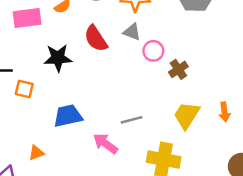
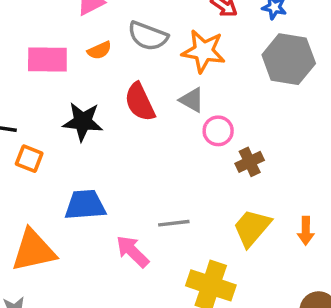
orange triangle: (36, 153) -> (33, 250), size x2.0

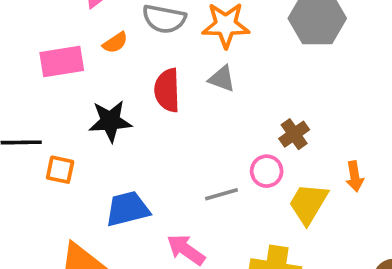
red semicircle: (140, 102) -> (167, 90), turned 33
pink circle: (218, 131) -> (267, 171), moved
gray line: (174, 223) -> (221, 194), moved
orange arrow: (306, 231) -> (355, 176), moved

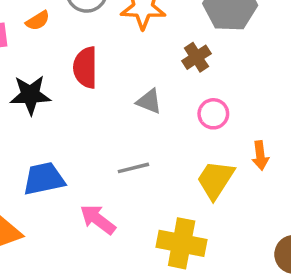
gray triangle: (222, 79) -> (149, 101), moved
brown cross: (294, 134) -> (196, 57), moved
pink circle: (267, 171) -> (213, 114), moved

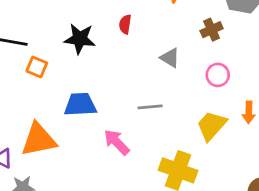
red semicircle: (85, 67) -> (125, 24), size x0.6

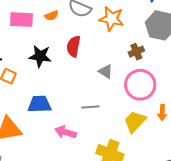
red semicircle: (125, 24) -> (74, 46), size x1.5
pink circle: (218, 75) -> (140, 85), size x1.8
pink arrow: (117, 142) -> (66, 132), turned -30

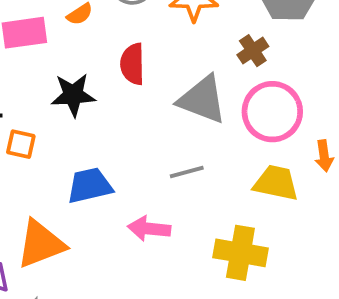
gray triangle: (106, 72) -> (202, 100), size x1.8
yellow trapezoid: (135, 122) -> (276, 183), turned 70

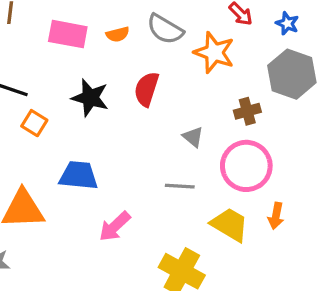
gray triangle: (202, 100) -> (193, 137), size x0.5
gray line: (187, 172) -> (180, 186), moved
pink arrow: (149, 229) -> (115, 226), turned -68

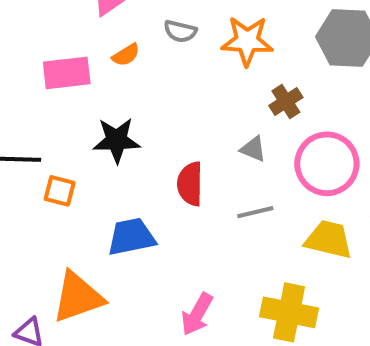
gray semicircle: (165, 29) -> (180, 31), size x0.7
red semicircle: (146, 89) -> (190, 184), moved
brown cross: (247, 111) -> (286, 101), moved
pink arrow: (115, 226) -> (197, 314), moved

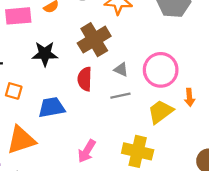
brown cross: (286, 101) -> (94, 40), moved, size x1.8
gray triangle: (253, 149) -> (121, 70), moved
orange square: (60, 191) -> (14, 91), moved
yellow trapezoid: (329, 239) -> (161, 112), turned -52

